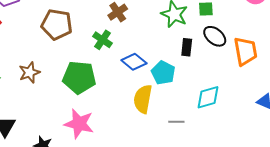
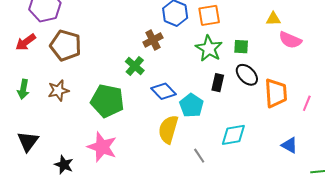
brown pentagon: (57, 24) -> (66, 45), moved
gray line: (176, 122) -> (199, 156), turned 49

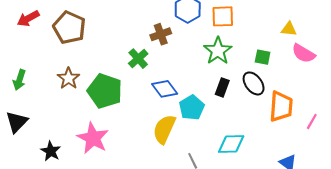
green square: (241, 47) -> (263, 57), moved
green arrow: (23, 89) -> (19, 80), moved
brown star: (58, 90) -> (68, 78), moved, turned -30

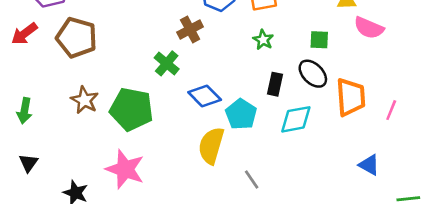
green star: (218, 51) -> (263, 40), size x0.6
black triangle: (17, 122) -> (29, 163), size x0.7
cyan diamond: (231, 144) -> (296, 119), moved

